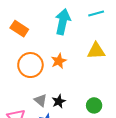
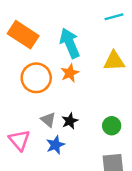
cyan arrow: (63, 22) -> (70, 43), moved, turned -35
orange rectangle: (19, 29) -> (23, 35), size x1.4

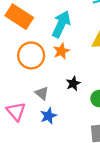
cyan arrow: (70, 43) -> (61, 24), turned 48
black star: (70, 121) -> (73, 83), moved

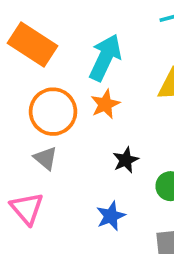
gray triangle: (42, 93) -> (46, 158), moved
blue star: (48, 116) -> (111, 216), moved

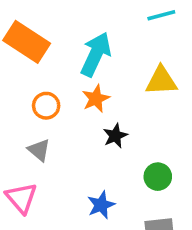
orange circle: (53, 112) -> (46, 106), size x0.6
black star: (126, 160) -> (115, 136), moved

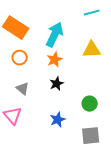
orange circle: (46, 106) -> (20, 58), moved
black star: (115, 136) -> (57, 84), moved

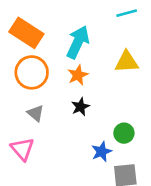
orange circle: (20, 58) -> (32, 72), size x1.6
blue star: (58, 120) -> (102, 152), moved

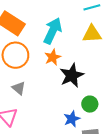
yellow triangle: (127, 62) -> (92, 34), moved
black star: (80, 107) -> (72, 75), moved, size x1.6

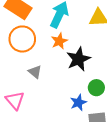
gray triangle: (19, 88) -> (35, 72), moved

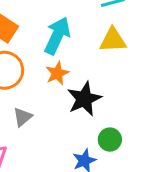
gray triangle: (35, 72) -> (23, 117), turned 40

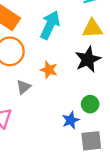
orange star: (57, 73) -> (49, 70), moved, turned -30
black star: (84, 99) -> (88, 59), moved

